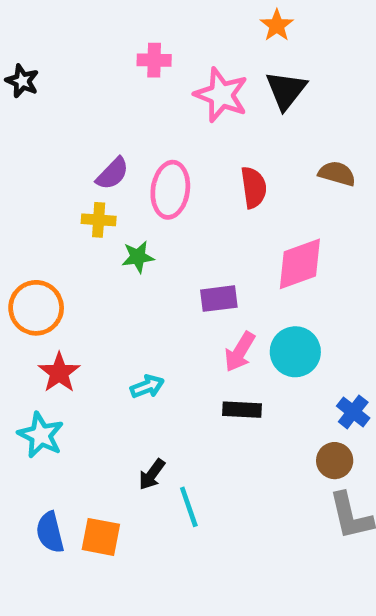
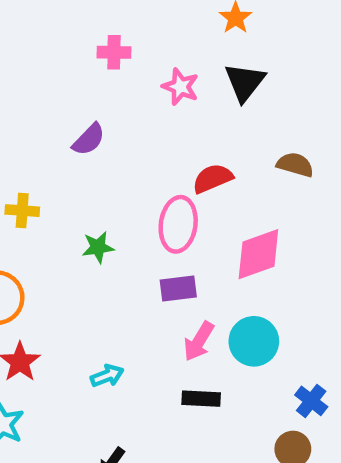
pink star: (221, 95) -> (180, 87), size x0.7
purple semicircle: (112, 174) -> (89, 139), moved
red semicircle: (254, 187) -> (213, 178), turned -105
pink ellipse: (170, 190) -> (178, 224), moved
yellow cross: (99, 220) -> (22, 211), moved

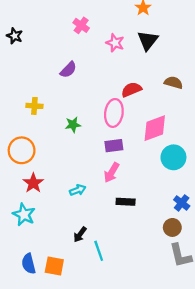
pink cross: (114, 52) -> (81, 25), turned 35
pink arrow: (199, 341) -> (112, 173), moved
cyan circle: (254, 341) -> (173, 157), moved

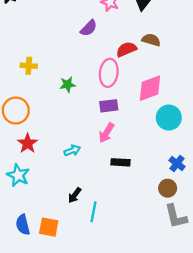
purple semicircle: (68, 70) -> (89, 28), moved
brown semicircle: (173, 83) -> (151, 40), moved
cyan line: (99, 251) -> (93, 212), turned 30

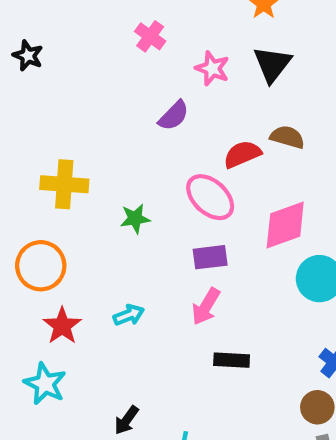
yellow cross: (29, 66) -> (64, 184), size x1.5
pink ellipse: (109, 73) -> (210, 197), turned -56
cyan arrow: (72, 151) -> (129, 315), moved
black arrow: (75, 195) -> (127, 420), moved

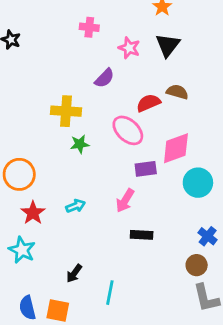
pink cross: (150, 36) -> (89, 27), turned -30
yellow cross: (64, 184) -> (66, 111), moved
purple rectangle: (210, 257) -> (146, 169), moved

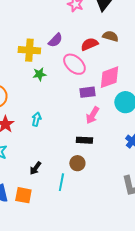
purple semicircle: (104, 78) -> (55, 40), moved
pink arrow: (125, 200) -> (92, 115), moved
cyan arrow: (76, 206) -> (36, 119), turned -56
brown circle: (197, 265) -> (77, 163), moved

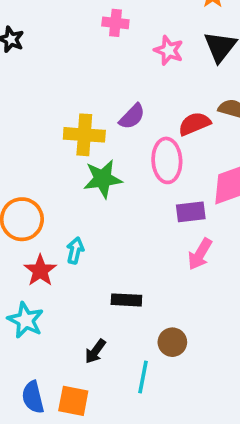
pink ellipse: (74, 64) -> (167, 160), turned 45
green star: (39, 74) -> (103, 179), size x1.5
cyan arrow: (36, 119) -> (75, 250), moved
black rectangle: (84, 140) -> (126, 300), moved

